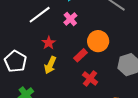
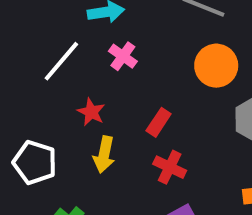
orange circle: (98, 41) -> (216, 66), moved
red cross: (90, 78) -> (170, 167), moved

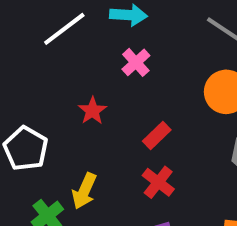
white line: (61, 61) -> (64, 29), moved
yellow arrow: (104, 155) -> (84, 191), moved

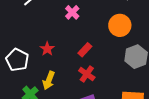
red star: (92, 111) -> (47, 49), moved

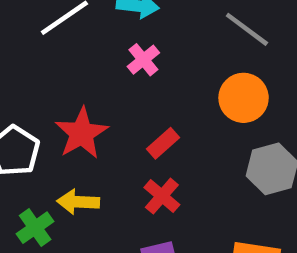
red star: (47, 49) -> (82, 133), size x1.6
yellow arrow: (49, 80) -> (78, 202), turned 66

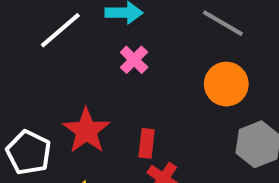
red rectangle: (163, 143) -> (147, 143), moved, turned -36

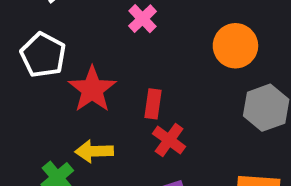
white pentagon: (29, 152) -> (43, 55), moved

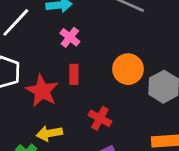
orange circle: (235, 46) -> (128, 69), moved
red rectangle: (153, 104) -> (74, 74), moved

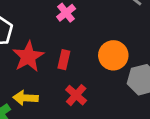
red rectangle: (74, 74) -> (64, 60), moved

